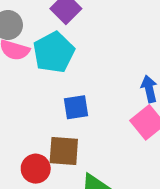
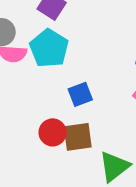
red circle: (36, 169) -> (53, 132), moved

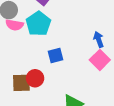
brown square: (78, 137) -> (21, 83), moved

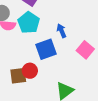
blue arrow: (99, 39) -> (61, 31), moved
blue square: (55, 55) -> (46, 49), size x1.5

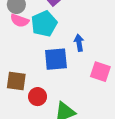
pink square: (85, 50) -> (100, 72), turned -36
red circle: (30, 71) -> (38, 97), moved

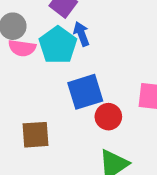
blue arrow: (79, 43) -> (81, 34), moved
red circle: (38, 97) -> (108, 117), moved

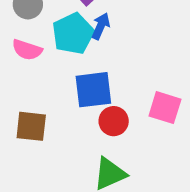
blue arrow: (81, 34) -> (101, 26), turned 35
pink semicircle: (22, 48) -> (27, 50), moved

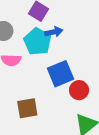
blue arrow: (101, 26) -> (54, 32), turned 70

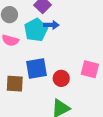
blue square: (61, 74) -> (36, 69), moved

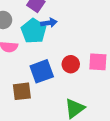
red circle: (61, 78) -> (71, 64), moved

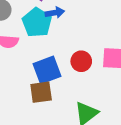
brown square: (22, 91) -> (41, 92), moved

